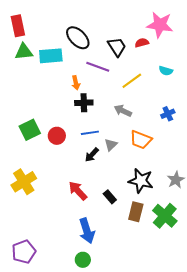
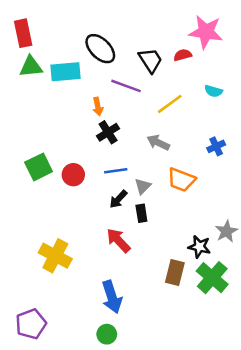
black cross: (84, 103) -> (108, 132), turned -30
black star: (141, 181) -> (199, 247), moved, size x0.7
yellow cross: (24, 182) -> (55, 256), moved, turned -30
red arrow: (78, 191) -> (118, 240), moved
black rectangle: (110, 197) -> (141, 213), moved, turned 32

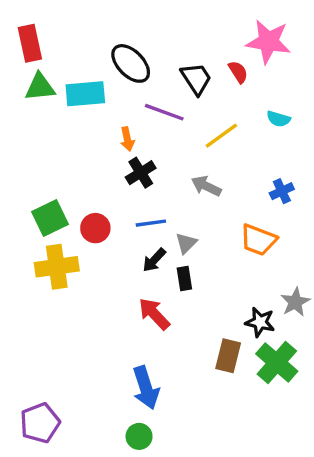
red semicircle: (183, 55) -> (238, 72), turned 72
orange trapezoid: (181, 180) -> (258, 240), moved
yellow cross: (55, 256) -> (57, 267), moved, turned -36

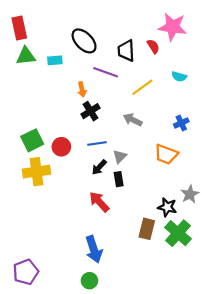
black trapezoid: (196, 79) -> (126, 51), turned -150
cyan rectangle: (85, 94) -> (55, 60), size x0.6

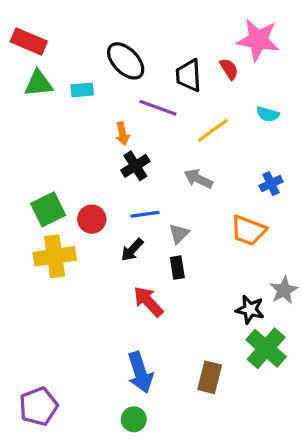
red rectangle: (19, 28) -> (29, 42), turned -55
black arrow: (99, 167) -> (132, 250), moved
brown rectangle: (147, 229) -> (210, 377), moved

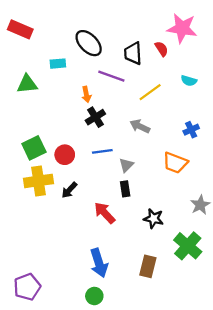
green triangle: (38, 84) -> (27, 84), moved
black arrow: (132, 250) -> (69, 190), moved
black star: (250, 310) -> (154, 219), moved

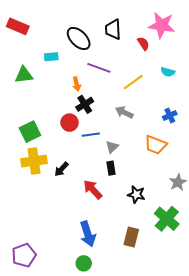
black trapezoid: (133, 53) -> (113, 29), moved
red circle: (65, 155) -> (69, 123), moved

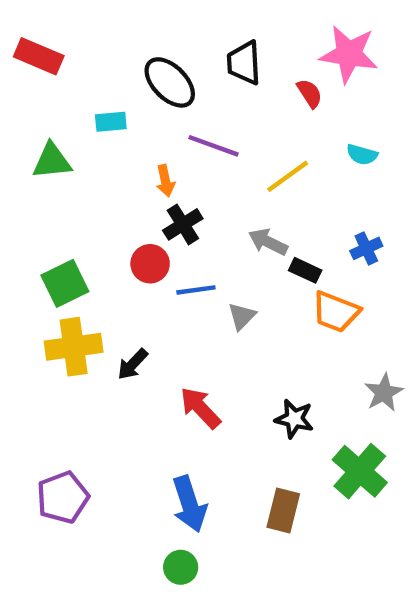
black rectangle: (111, 168) -> (305, 270), moved, turned -56
purple pentagon: (24, 255) -> (63, 497), moved

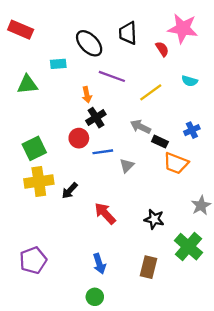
blue arrow: (189, 504) -> (99, 264), size x0.7

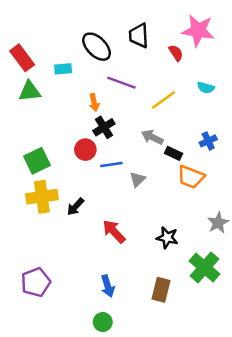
red rectangle: (21, 30) -> (22, 58), moved, turned 30

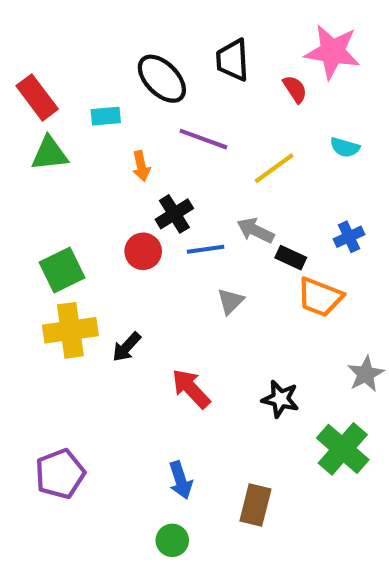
orange arrow: (94, 102) -> (141, 166), moved
blue line: (111, 164) -> (206, 249), moved
brown rectangle: (161, 290) -> (255, 505), moved

